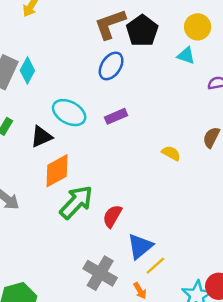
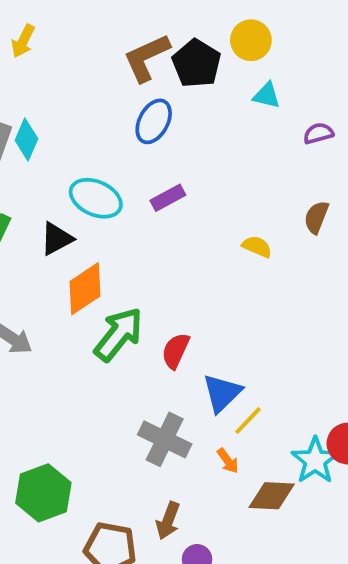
yellow circle: (198, 27) -> (251, 40), moved

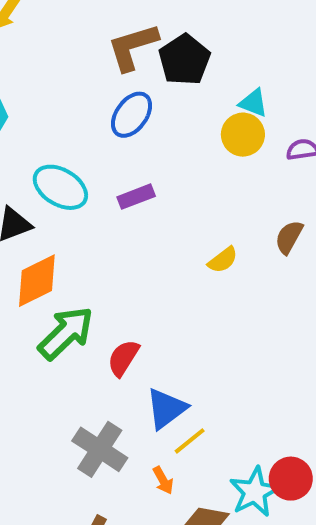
yellow circle: (251, 40) -> (243, 135), moved
yellow semicircle: (257, 247) -> (223, 260), turned 112

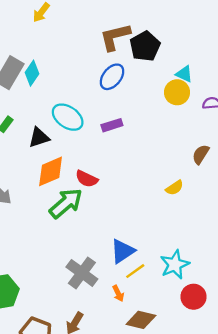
yellow semicircle: (223, 260) -> (175, 188), moved
red semicircle: (123, 358) -> (87, 179), moved, turned -100
cyan star: (255, 492) -> (175, 265), moved

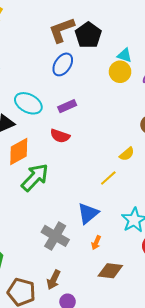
red semicircle: (87, 179) -> (60, 136), moved
yellow line: (135, 271) -> (108, 178), moved
orange arrow: (118, 293) -> (96, 243), moved, turned 56

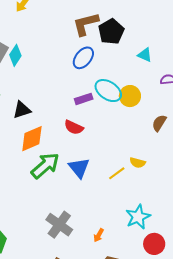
yellow circle: (120, 72) -> (130, 96), moved
cyan ellipse: (28, 103) -> (108, 91), moved
yellow semicircle: (127, 154) -> (138, 163), moved, turned 49
blue triangle: (88, 213) -> (79, 168), moved, turned -35

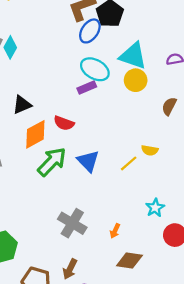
cyan triangle: (145, 55) -> (133, 56), moved, size x1.8
blue ellipse: (83, 58) -> (90, 31), moved
cyan ellipse: (108, 91) -> (95, 69), moved
red semicircle: (74, 127) -> (64, 123), moved
cyan star: (138, 217) -> (155, 208), size x0.7

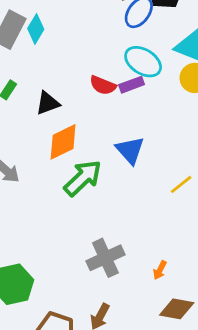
red semicircle: (64, 123) -> (103, 85), moved
blue triangle: (88, 161) -> (130, 150), moved
gray cross: (72, 223) -> (105, 258), turned 32

